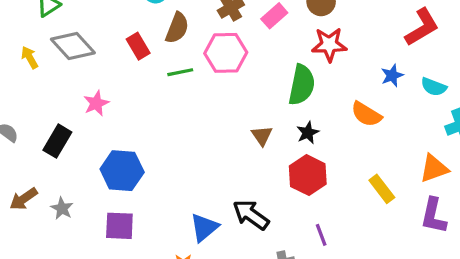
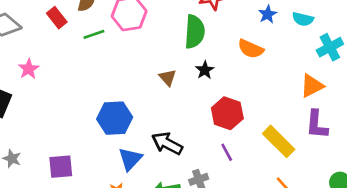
blue hexagon: (122, 171) -> (115, 118), moved
red hexagon: (308, 175) -> (227, 113), moved
yellow rectangle: (382, 189) -> (279, 141), moved, size x1.4

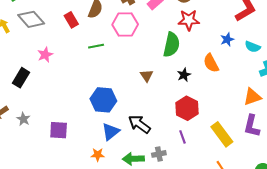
green line: (94, 34) -> (96, 46), moved
orange semicircle: (251, 49) -> (211, 63), turned 30
black star: (205, 70) -> (184, 75), moved

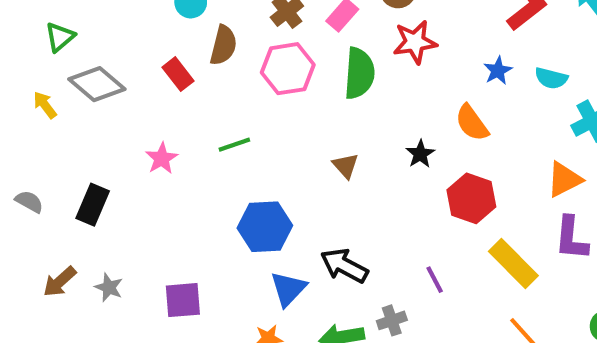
green semicircle: (171, 45) -> (359, 73), moved
green line: (96, 46) -> (234, 145), moved
pink star: (45, 55) -> (162, 158), moved
red hexagon: (187, 108) -> (471, 198), moved

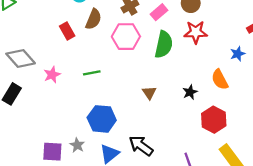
gray diamond: (97, 84) -> (21, 58), moved
gray star: (109, 287) -> (77, 145), moved

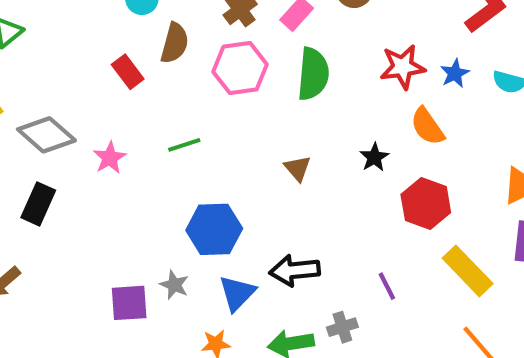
red star: (196, 32) -> (403, 67), moved
black arrow: (141, 146) -> (295, 270), turned -35

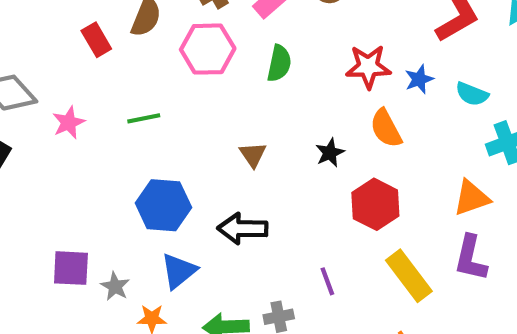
green semicircle: (313, 74) -> (279, 63), size x0.7
black arrow: (295, 270) -> (242, 229), moved
gray star: (174, 285) -> (115, 286), moved

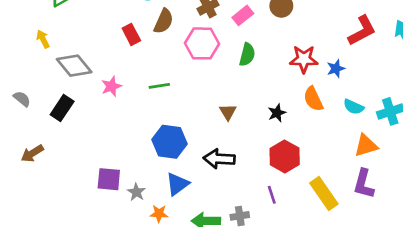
cyan semicircle: (472, 94) -> (354, 107), moved
red hexagon: (375, 204) -> (285, 156), moved

